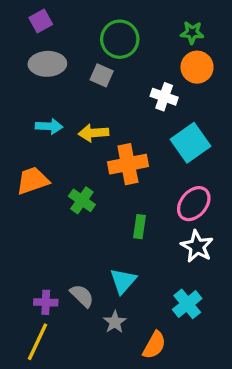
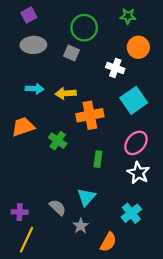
green star: (192, 33) -> (128, 16), moved
purple cross: (46, 302) -> (20, 212), moved

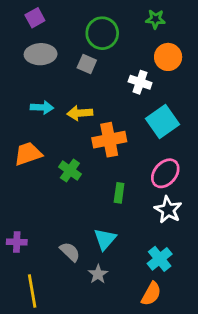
purple cross: (20, 212) -> (17, 242), moved
yellow line: (27, 240) -> (32, 291), turned -35
orange semicircle: (108, 242) -> (151, 294), moved

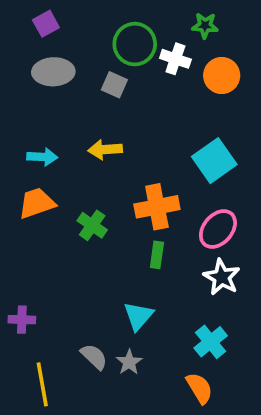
white cross: (140, 82) -> (175, 59), moved
cyan arrow: (42, 107) -> (42, 157), moved
orange cross: (109, 140) -> (157, 207), moved
gray semicircle: (70, 252) -> (94, 357), moved
orange semicircle: (151, 294) -> (199, 388), turned -60

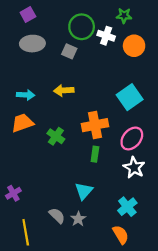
purple cross: (22, 320) -> (13, 193), turned -32

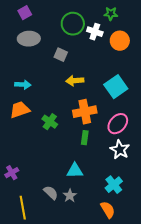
gray square: (69, 51) -> (61, 55), moved
yellow arrow: (64, 90) -> (75, 81), moved
cyan triangle: (84, 191) -> (75, 171), turned 48

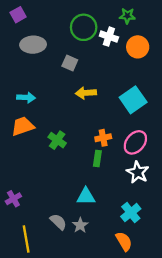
purple square: (25, 13) -> (18, 15), moved
orange cross: (85, 112) -> (103, 138), moved, size x0.6

